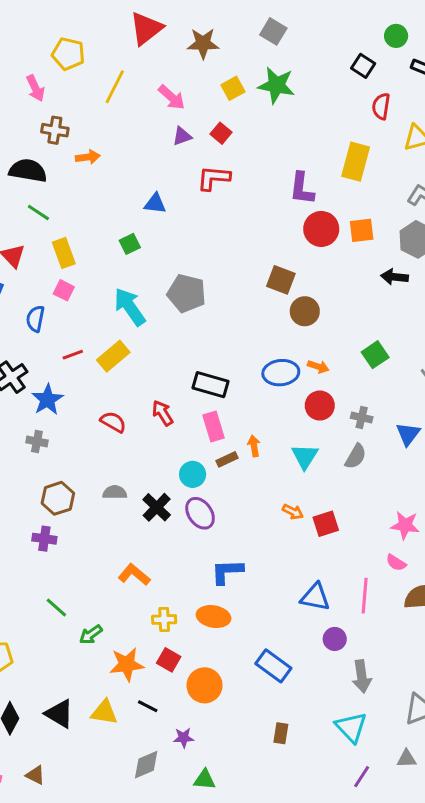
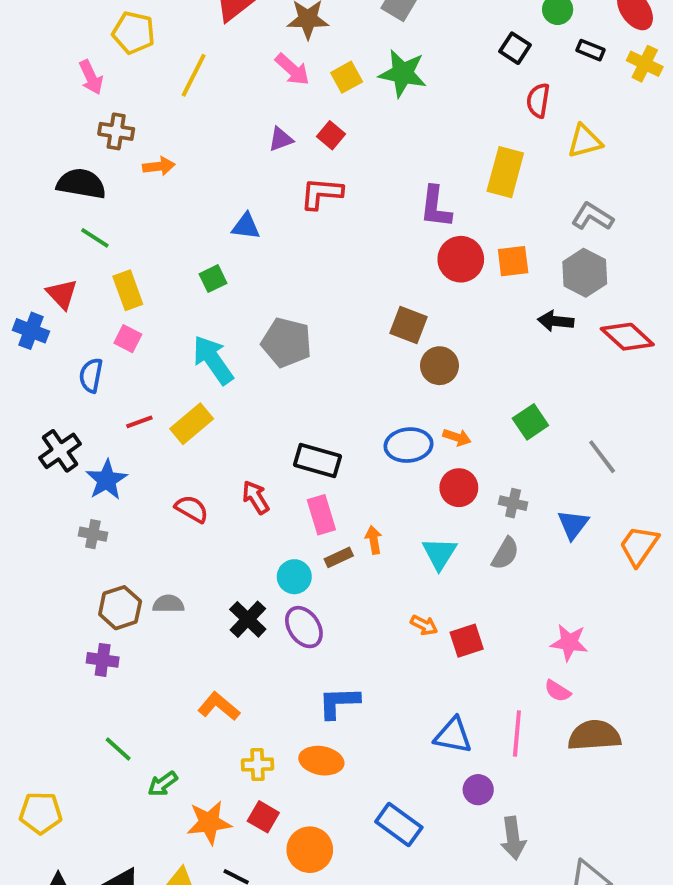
pink arrow: (172, 97) -> (292, 69), moved
gray semicircle: (115, 492) -> (168, 604), moved

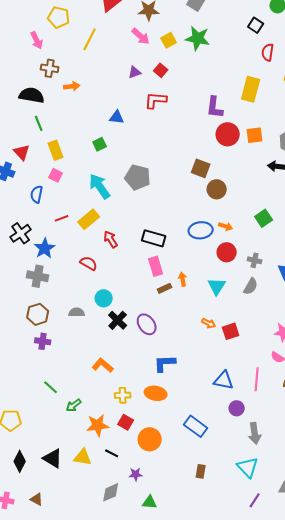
green line: (95, 238) -> (39, 123), turned 35
red arrow: (256, 497) -> (111, 239), moved
gray cross: (93, 534) -> (38, 276), size x1.5
cyan circle: (294, 577) -> (104, 298), moved
brown hexagon: (120, 608) -> (38, 314), moved

